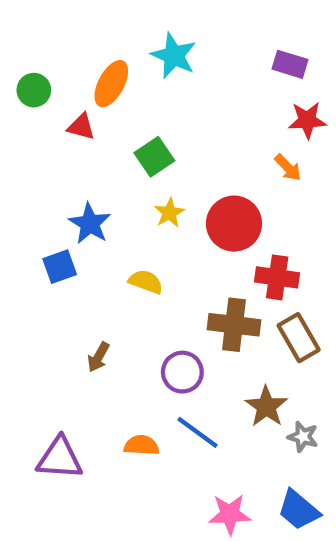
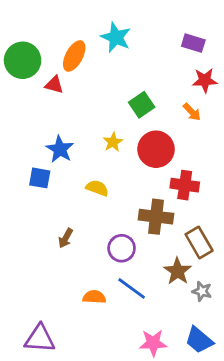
green circle: (34, 90) -> (23, 60), size x1.6
green square: (154, 157) -> (142, 105), moved
blue square: (60, 267) -> (40, 178), turned 30
brown rectangle: (299, 338) -> (199, 242), moved
purple triangle: (60, 458) -> (40, 339), moved

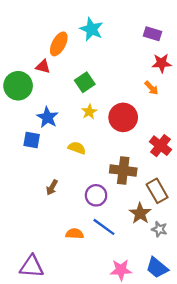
green circle: (23, 60) -> (18, 86), moved
green square: (142, 105) -> (85, 82), moved
red cross: (185, 185) -> (160, 146), moved, turned 30

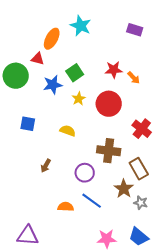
red star: (162, 63) -> (114, 70), moved
blue star: (47, 117) -> (53, 85), moved, turned 30

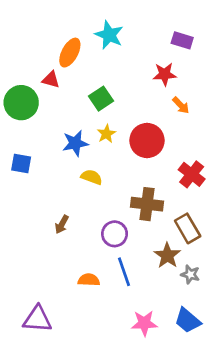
red star: (114, 70) -> (165, 74), moved
blue star: (53, 85) -> (75, 143), moved
blue square: (28, 124) -> (21, 164), moved
blue line: (92, 201) -> (124, 272), turned 35

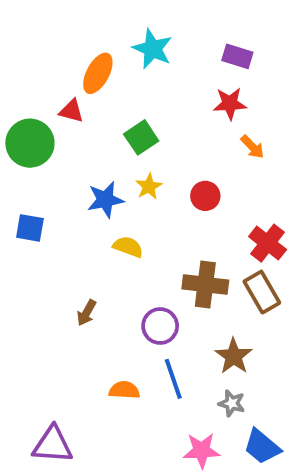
purple rectangle: (182, 40) -> (237, 56), moved
red circle: (147, 141) -> (205, 196), size x0.6
brown rectangle: (188, 228) -> (262, 292), moved
gray star: (190, 274) -> (232, 403), moved

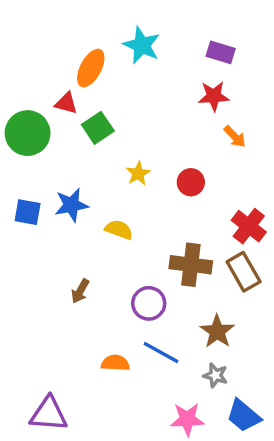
green square: (141, 137) -> (98, 128), moved
blue star: (105, 200) -> (71, 205), moved
blue line: (173, 379) -> (161, 353), turned -42

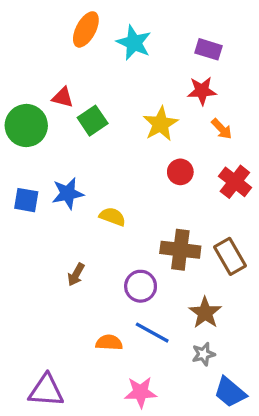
orange ellipse: (91, 68) -> (86, 29), moved
yellow star: (138, 173) -> (160, 124), moved, size x1.5
red cross: (249, 226) -> (235, 182), moved
gray star: (215, 375) -> (203, 354), turned -30
pink star: (187, 419) -> (141, 392), moved

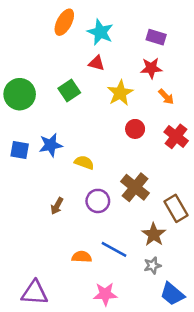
red triangle: (63, 97) -> (97, 63), moved
brown cross: (180, 250) -> (135, 187), turned 32
brown rectangle: (230, 256) -> (176, 208), moved
purple circle: (141, 286) -> (98, 201), moved

